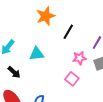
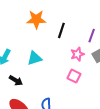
orange star: (46, 16) -> (36, 19), turned 30

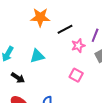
black line: (61, 30) -> (65, 29), turned 42
pink star: (77, 54) -> (78, 46), moved

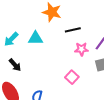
cyan triangle: (37, 56) -> (35, 38), moved

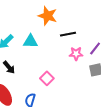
pink square: (72, 77) -> (47, 78), moved

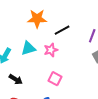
pink star: (76, 54) -> (51, 50), moved

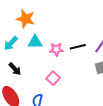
orange star: (37, 19) -> (26, 19), moved
black line: (62, 30) -> (78, 47), moved

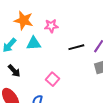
pink star: (56, 49) -> (51, 26), moved

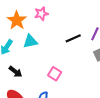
orange star: (24, 20) -> (17, 20), turned 30
pink star: (51, 26) -> (41, 14), moved

